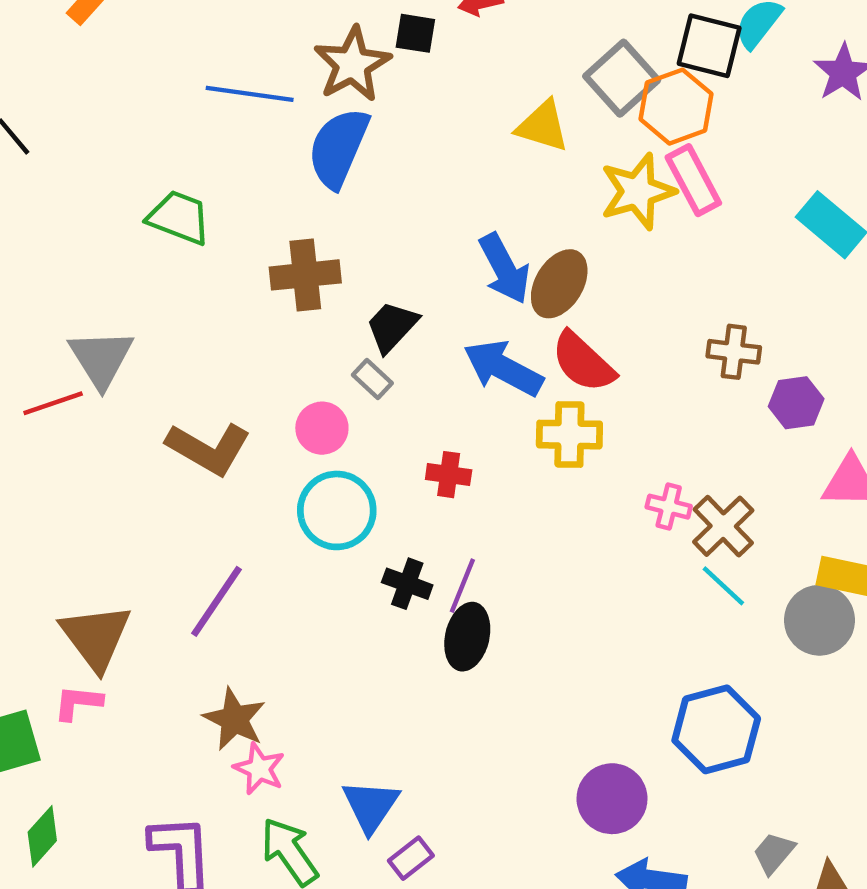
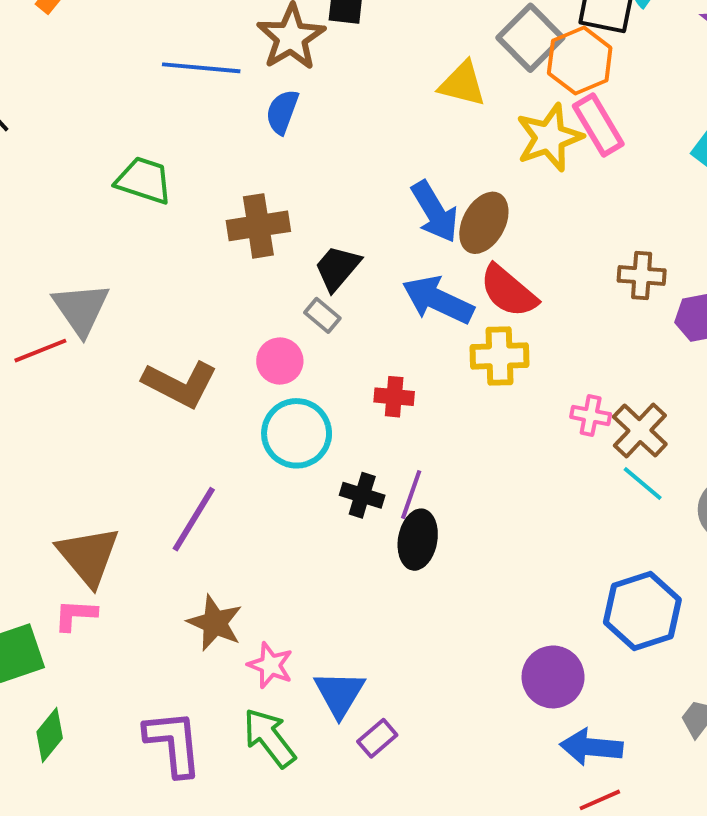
blue semicircle: (338, 148) -> (282, 112), size x0.6
pink star: (259, 769) -> (270, 665), moved

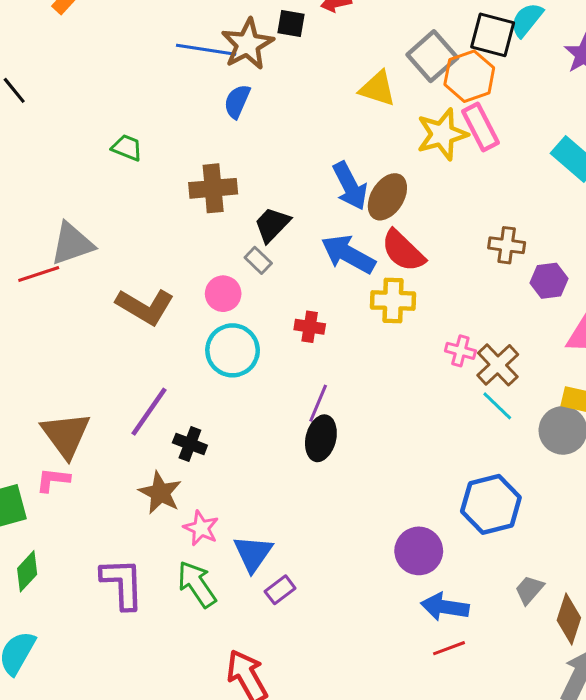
blue line: (201, 68) -> (206, 50), moved
green trapezoid: (144, 180) -> (127, 148), size x0.7
gray triangle: (81, 309) -> (72, 244), turned 42
black cross: (362, 495) -> (190, 444), moved

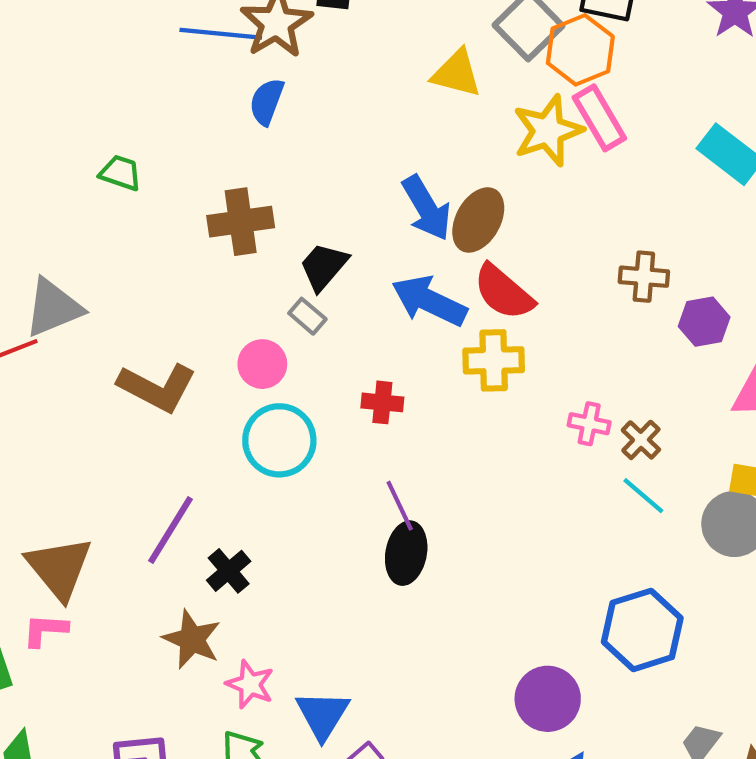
brown cross: (498, 365) -> (641, 440), size x0.7
purple line: (318, 403) -> (400, 506), turned -45
black cross: (190, 444) -> (229, 571), turned 32

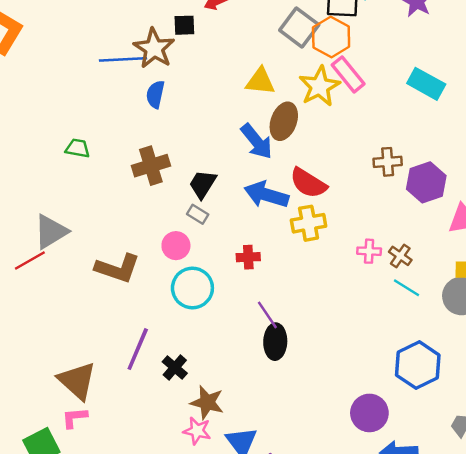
yellow triangle: (457, 73) -> (260, 81), moved
brown ellipse: (478, 220) -> (284, 121), moved
purple hexagon: (704, 322) -> (426, 182), size x1.4
brown star: (192, 639) -> (207, 402), moved

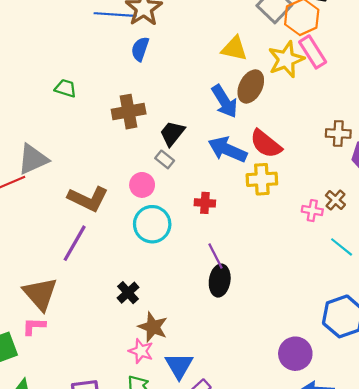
brown cross: (400, 256) -> (335, 200), moved
purple line: (138, 349) -> (75, 243), moved

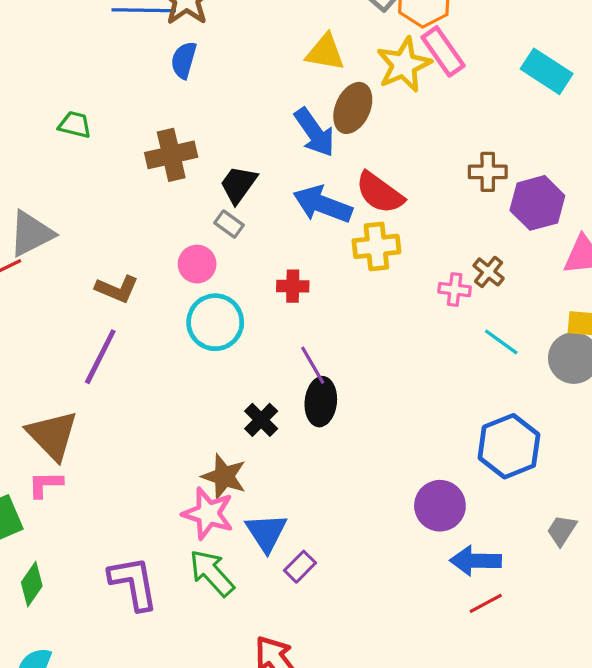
brown L-shape: (88, 199) -> (117, 289), size x0.7
black cross: (128, 293) -> (261, 420), moved
pink star: (141, 351) -> (208, 513), size x1.4

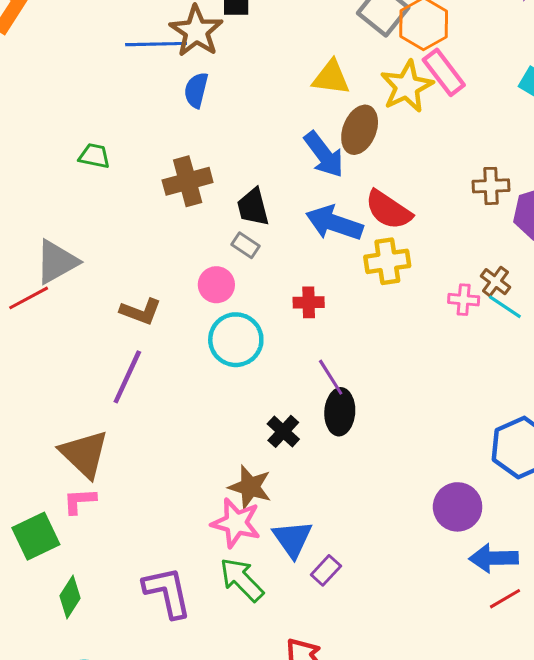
black trapezoid: (238, 184) -> (253, 207), turned -48
cyan line: (501, 342) -> (505, 307), moved

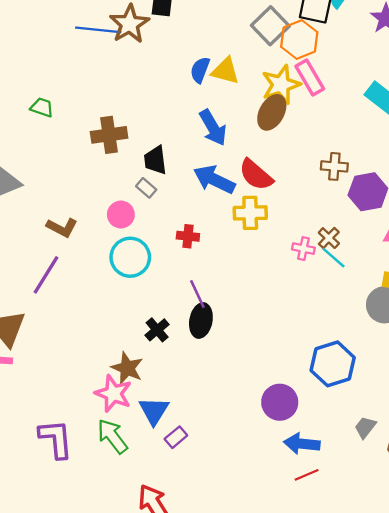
blue semicircle: (196, 90) -> (200, 70), moved
brown ellipse: (360, 130) -> (272, 112), moved

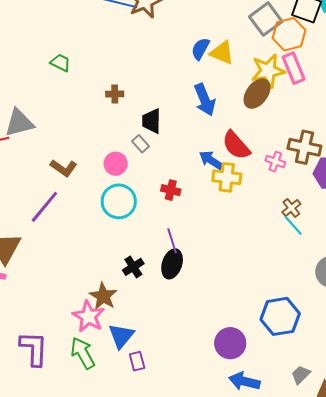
brown cross: (109, 135) -> (115, 94), size x0.6
brown cross: (334, 166) -> (304, 147), size x1.4
blue arrow: (214, 180) -> (211, 160), moved, size x0.7
pink cross: (303, 249) -> (275, 162), moved
purple rectangle: (176, 437) -> (137, 361), turned -72

